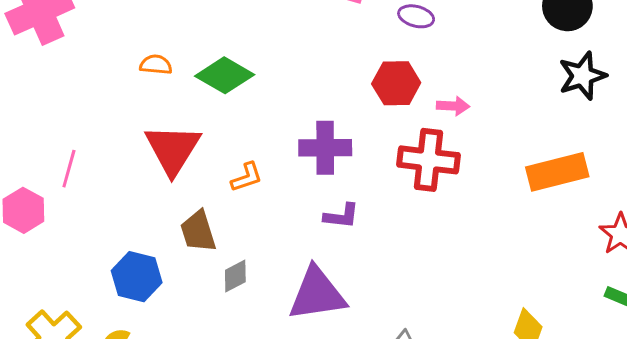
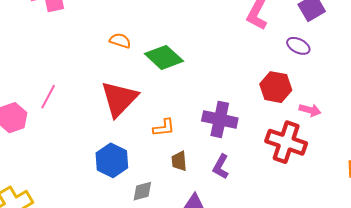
purple L-shape: (341, 216) -> (221, 167), turned 100
brown trapezoid: (198, 231) -> (179, 161), moved, size x0.7
blue hexagon: (137, 277) -> (112, 160), moved

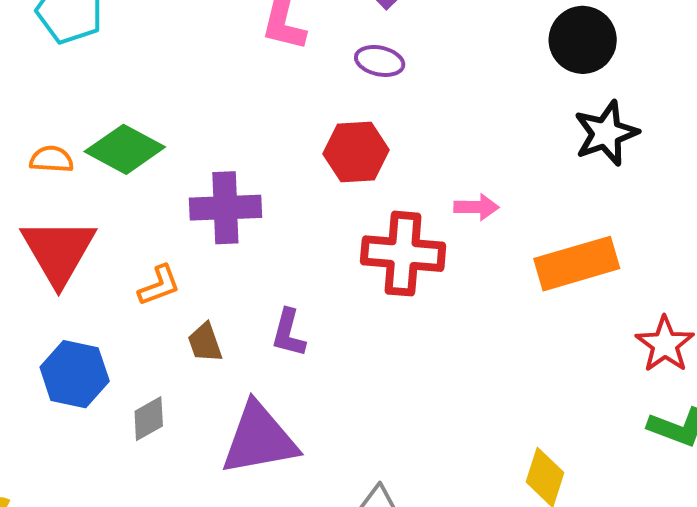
orange semicircle: (120, 41) -> (52, 159), moved
pink arrow: (310, 110) -> (476, 207), moved
purple cross: (220, 119) -> (225, 208), moved

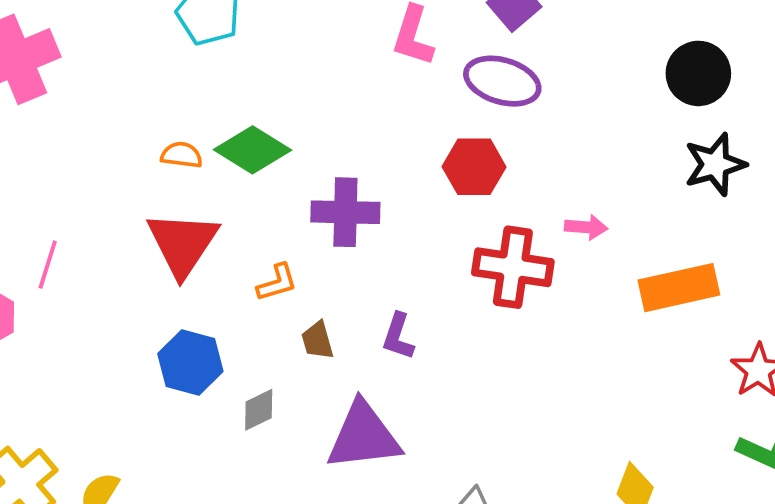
purple ellipse: (380, 61) -> (502, 81), size x1.6

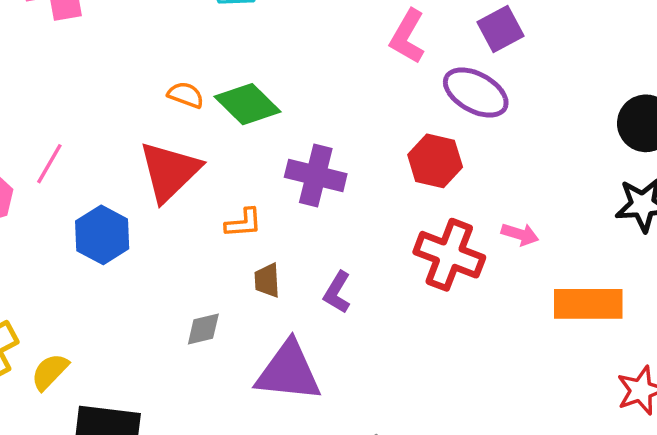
blue hexagon: (190, 362) -> (102, 235), moved

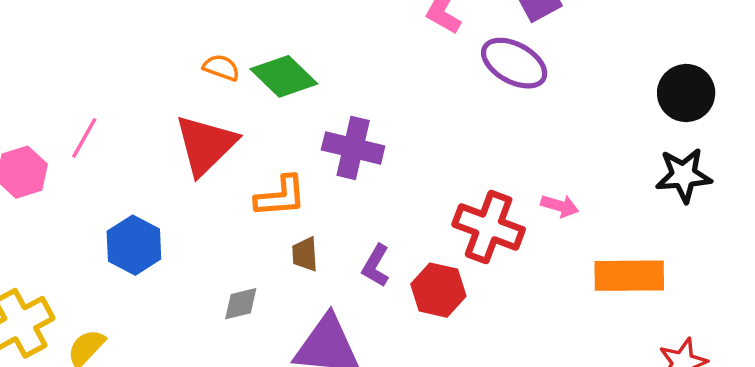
red hexagon: (435, 161) -> (438, 290), moved
orange L-shape: (243, 223) -> (281, 196), size x1.4
blue hexagon: (102, 235) -> (134, 245), moved

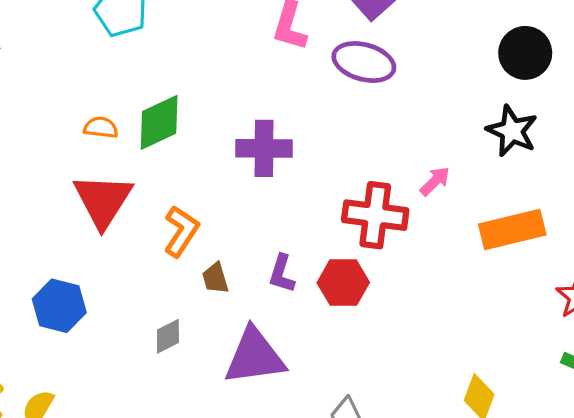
green diamond: (284, 76) -> (159, 122), turned -56
purple cross: (353, 148) -> (264, 148), moved
black star: (684, 175) -> (512, 131), moved, turned -30
orange L-shape: (281, 196) -> (181, 231), turned -39
pink arrow: (560, 206) -> (435, 181), turned -48

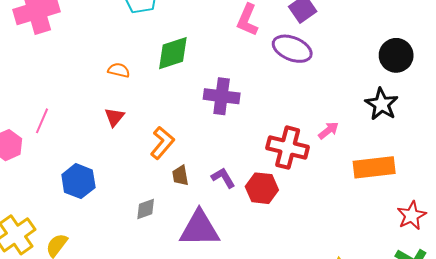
green diamond: (159, 122) -> (173, 53), moved
red triangle: (103, 200) -> (114, 117), size x0.5
purple L-shape: (282, 274) -> (223, 178), turned 125

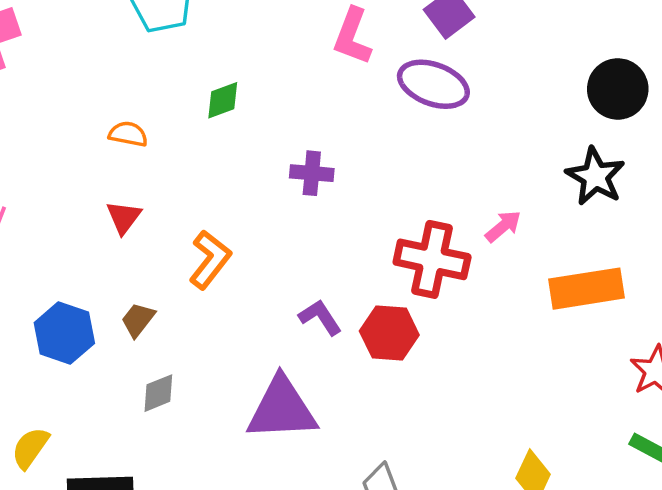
green diamond: (173, 53) -> (223, 100), size x0.6
purple cross: (222, 96) -> (312, 173), size x0.7
brown trapezoid: (180, 176) -> (138, 320), moved, turned 50
gray diamond: (146, 209) -> (158, 393), moved

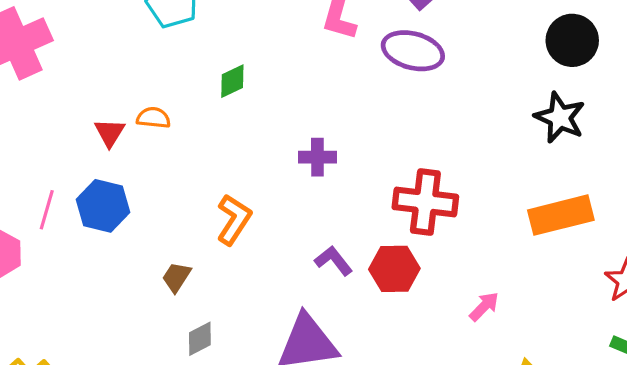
purple cross: (312, 173) -> (317, 157), moved
red triangle: (124, 217) -> (110, 133), moved
pink arrow: (503, 226) -> (484, 306), moved
blue hexagon: (64, 333) -> (103, 206), moved

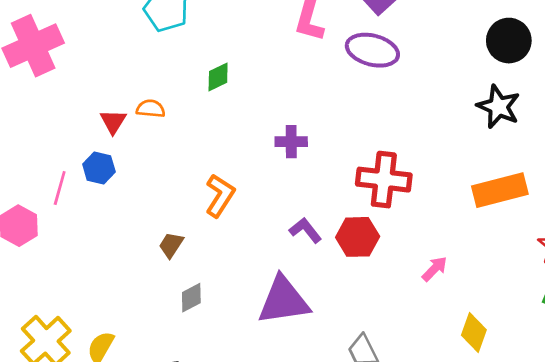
blue hexagon: (103, 206) -> (99, 168), moved, size x0.7

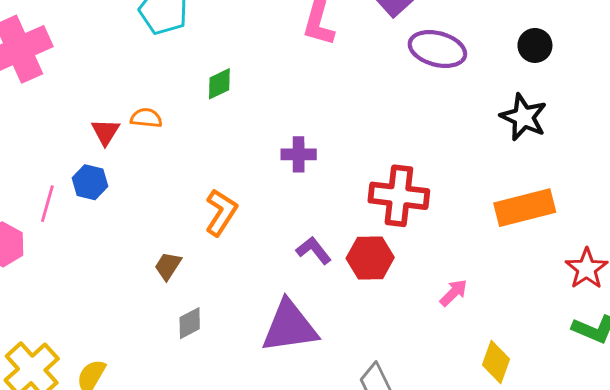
black circle: (509, 41) -> (535, 45), size x0.7
purple ellipse: (372, 50) -> (437, 49), moved

